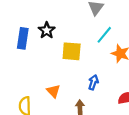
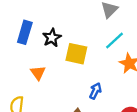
black star: (47, 30) -> (52, 38), moved
orange triangle: (53, 91) -> (38, 73), moved

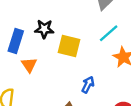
blue rectangle: (25, 32) -> (16, 41), moved
black star: (52, 38) -> (44, 29), turned 30

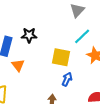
yellow square: (69, 46) -> (61, 57), moved

